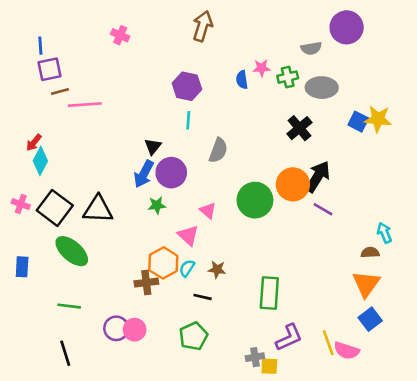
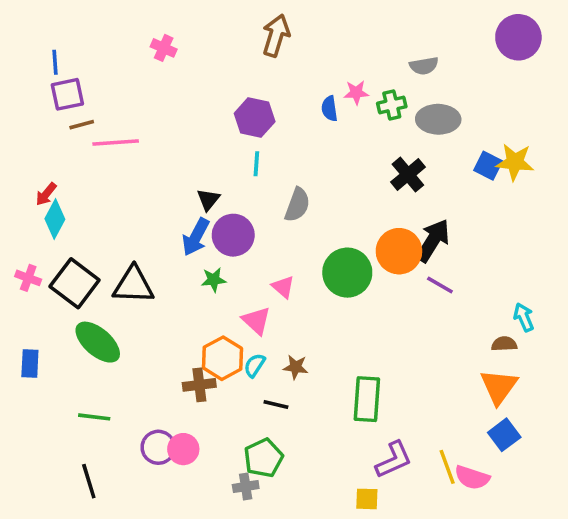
purple circle: (347, 27) -> (518, 37), moved
gray cross: (255, 357) -> (246, 486), moved

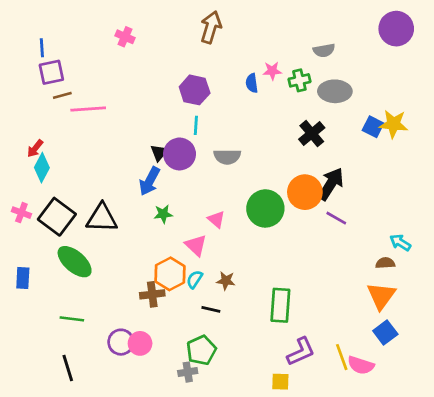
gray semicircle: (297, 205) -> (227, 157), turned 70
purple circle: (233, 235) -> (180, 154), moved
cyan arrow: (524, 317) -> (400, 243), turned -35

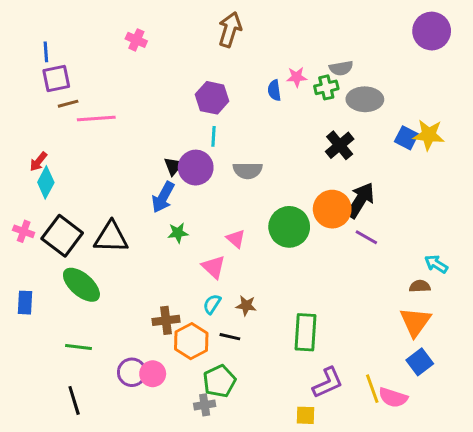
gray semicircle: (324, 50) -> (341, 68), moved
orange hexagon: (170, 274) -> (191, 341), moved

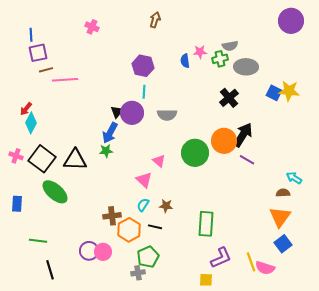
brown arrow: (230, 30) -> (155, 20), size x0.7
green star: (178, 233) -> (106, 151), moved
green line: (78, 347) -> (38, 241), moved

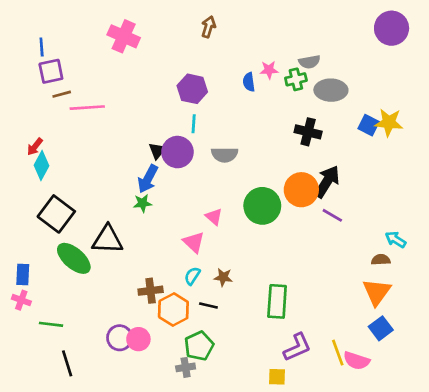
pink cross: (92, 27) -> (124, 36), size x1.6
black cross: (229, 98) -> (308, 132), turned -36
pink cross: (16, 156) -> (21, 300), moved
black triangle: (75, 160) -> (107, 240), moved

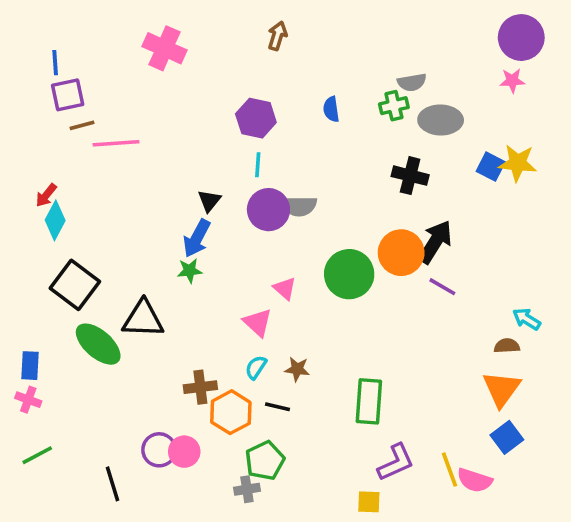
pink star: (269, 70) -> (512, 81), moved
purple circle: (177, 152) -> (268, 210), moved
green line: (51, 324) -> (37, 455), moved, turned -35
black line: (67, 363) -> (113, 484), moved

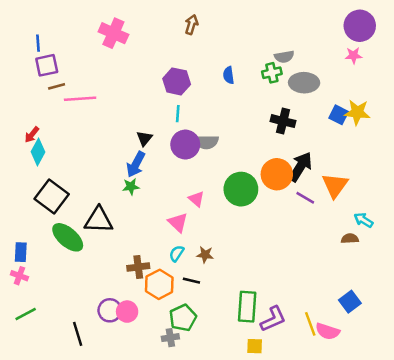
orange triangle: (502, 389) -> (335, 185), moved
green rectangle: (369, 401) -> (247, 307), moved

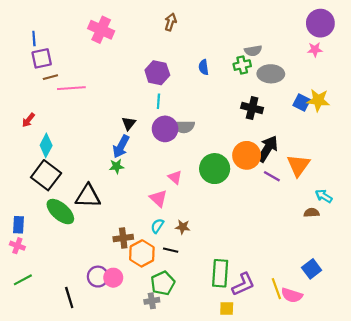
cyan diamond: (38, 152) -> (46, 145), moved

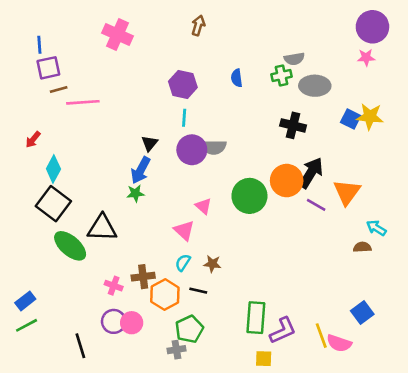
blue rectangle: (18, 225) -> (25, 301), moved, turned 49
pink cross: (17, 246) -> (114, 286), moved

